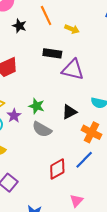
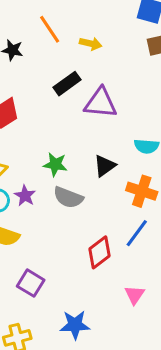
black rectangle: (52, 53) -> (67, 84), turned -36
purple star: (14, 116) -> (25, 196), moved

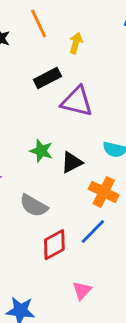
yellow arrow: (91, 44) -> (76, 43), turned -96
green star: (55, 164) -> (41, 151), moved
gray semicircle: (68, 197) -> (34, 206), moved

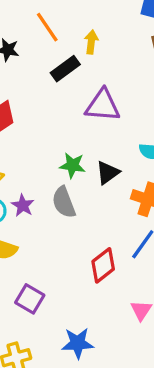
black rectangle: (47, 78) -> (65, 69), moved
gray semicircle: (34, 206) -> (64, 202), moved, turned 48

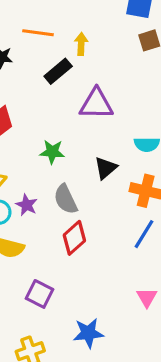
orange line: (47, 27) -> (38, 33), turned -44
green star: (73, 165) -> (52, 152), moved
red diamond: (103, 265) -> (74, 238), moved

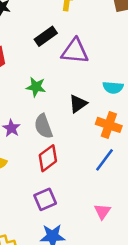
black rectangle: (58, 71) -> (46, 36), moved
purple square: (40, 294) -> (45, 199), moved, turned 35

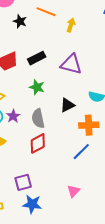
black rectangle: (46, 36) -> (37, 58), moved
orange cross: (109, 125) -> (89, 125), turned -30
purple square: (45, 199) -> (23, 182), moved

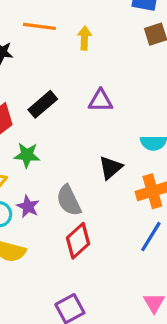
purple triangle: (71, 64) -> (101, 101), size x0.7
green star: (37, 87) -> (27, 155), moved

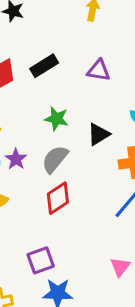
green star: (27, 155) -> (57, 119), moved
gray semicircle: (69, 200) -> (55, 159), turned 56

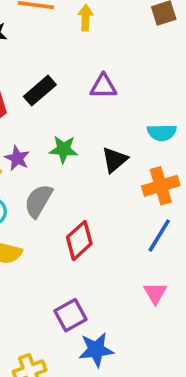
purple star: (16, 159) -> (17, 158), moved
gray semicircle: (55, 159) -> (38, 201), moved
pink triangle: (120, 267) -> (155, 293), moved

